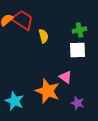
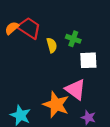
green cross: (80, 30) -> (73, 39), moved, turned 32
pink triangle: (66, 77) -> (75, 89), size x1.5

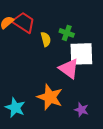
white square: (88, 60) -> (81, 54), size x1.4
pink triangle: (75, 89) -> (69, 69), moved

